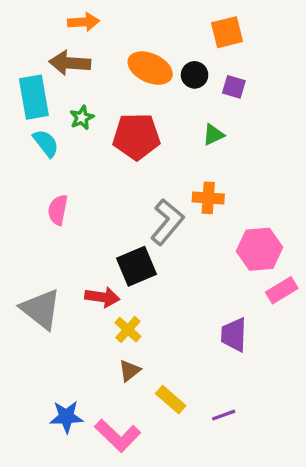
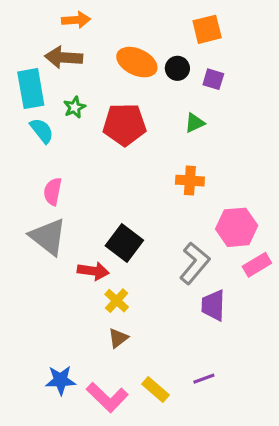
gray L-shape: (167, 222) -> (195, 263), moved
black square: (136, 266) -> (124, 243), turned -30
gray triangle: (41, 309) -> (48, 237), moved
yellow rectangle: (171, 400) -> (156, 390), moved

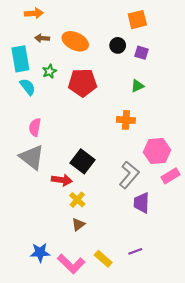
orange arrow: (76, 20) -> (34, 13), moved
brown arrow: (64, 57) -> (42, 38), size x0.6
orange ellipse: (137, 62) -> (75, 41), moved
green triangle: (195, 123) -> (137, 86), moved

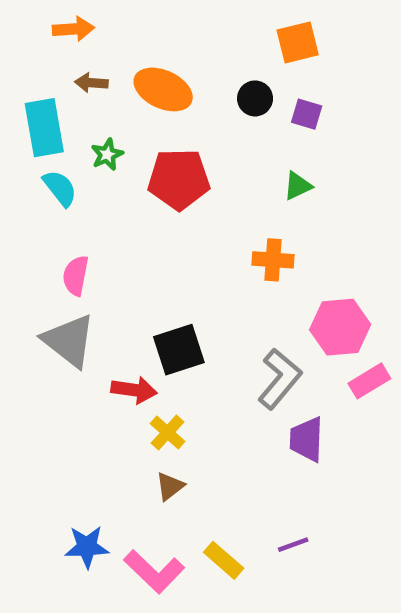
black square: (82, 161) -> (179, 350), turned 35

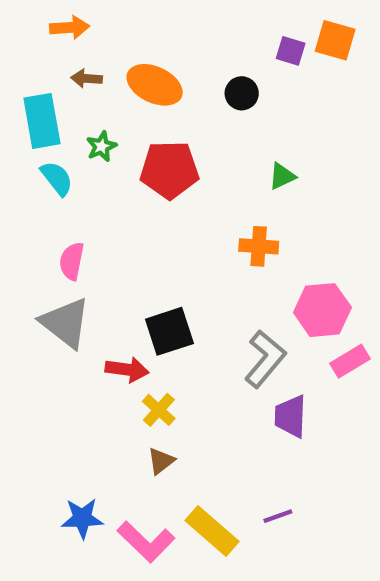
orange square: (298, 42) -> (335, 40), moved, turned 30
purple square: (307, 114) -> (291, 51), moved
yellow rectangle: (224, 560) -> (212, 531), size x1.4

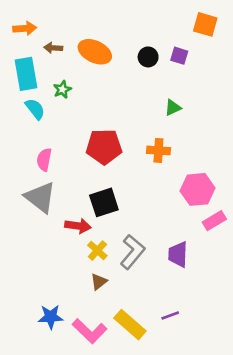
orange arrow: (70, 27) -> (25, 28), moved
purple square: (291, 51) -> (179, 56), moved
red pentagon: (169, 170) -> (104, 147), moved
gray L-shape: (265, 359) -> (133, 252), moved

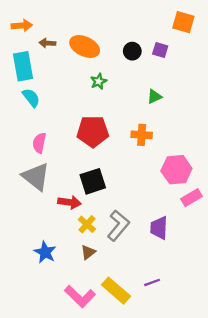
green star: (62, 89) -> (99, 81), moved
blue star: (51, 317) -> (45, 252), moved, turned 30

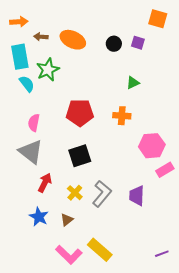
green star: (99, 81) -> (48, 70), moved, size x1.6
red arrow: (70, 202) -> (45, 183), moved, turned -72
brown triangle: (88, 252) -> (67, 220), moved
purple line: (152, 282) -> (162, 254), moved

